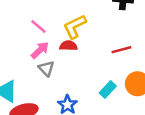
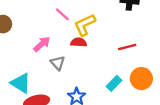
pink line: (38, 26) -> (62, 14), moved
pink arrow: (40, 50) -> (42, 44), moved

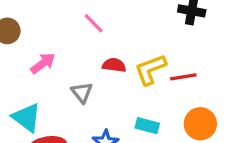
yellow L-shape: (85, 25) -> (150, 69), moved
pink arrow: (42, 44) -> (43, 63), moved
cyan rectangle: (114, 83) -> (147, 126), moved, turned 56

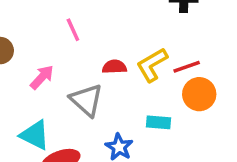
pink line: (94, 23) -> (73, 30), moved, turned 30
gray triangle: (82, 92) -> (87, 100), size x1.5
orange circle: (200, 124) -> (199, 94), moved

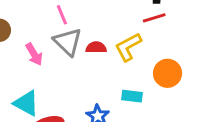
red line: (187, 67) -> (154, 18), moved
pink arrow: (42, 77) -> (34, 54), turned 105
gray triangle: (87, 100) -> (68, 42), moved

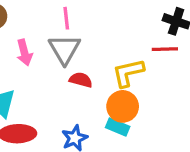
red semicircle: (96, 47) -> (81, 80), moved
orange circle: (168, 73) -> (123, 106), moved

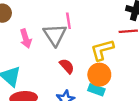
pink line: (66, 18) -> (68, 21), moved
red semicircle: (81, 80) -> (67, 66), moved, turned 35

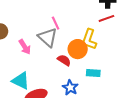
yellow L-shape: (102, 50) -> (89, 39), turned -40
orange circle: (99, 75) -> (78, 49), moved

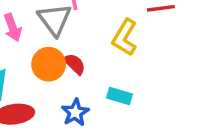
orange circle: (78, 49) -> (49, 64), moved

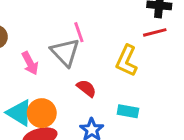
orange circle: (49, 64) -> (42, 113), moved

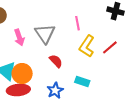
pink line: (79, 32) -> (77, 23), moved
red line: (155, 32) -> (110, 47), moved, turned -35

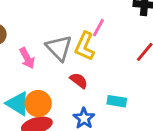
pink line: (77, 23) -> (98, 28), turned 48
yellow L-shape: (87, 46) -> (85, 46), moved

